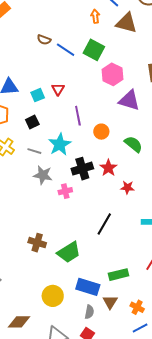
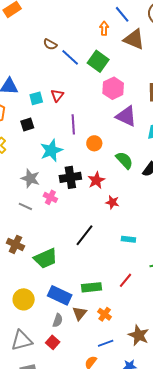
gray line: (34, 151) -> (25, 206), moved
pink cross: (65, 191) -> (50, 197), turned 32
orange cross: (137, 307) -> (105, 314), moved

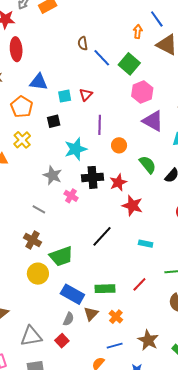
brown semicircle: (50, 44) -> (83, 43), turned 48
red star: (112, 202) -> (132, 206), size x1.5
gray line: (25, 206) -> (39, 209), moved
yellow circle: (24, 299) -> (38, 274), moved

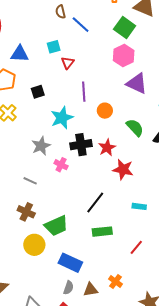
green square: (129, 64) -> (125, 27), moved
cyan square: (65, 96) -> (54, 47), moved
gray star: (53, 175) -> (41, 146), turned 30
green rectangle: (105, 289) -> (102, 232), moved
brown triangle: (91, 314) -> (90, 290), moved, turned 42

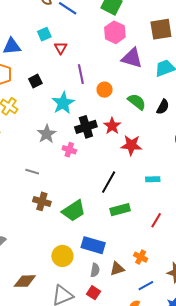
gray line: (30, 181) -> (32, 172), moved
yellow circle: (34, 245) -> (62, 256), moved

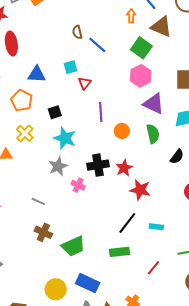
green semicircle: (137, 102) -> (153, 134), moved, turned 30
cyan star: (63, 103) -> (65, 138), moved, turned -30
black line: (109, 182) -> (127, 223), moved

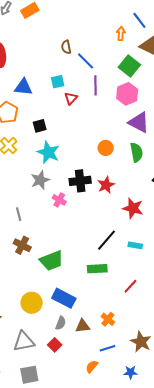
purple line: (101, 112) -> (95, 85), moved
red star: (140, 190) -> (133, 208), moved
gray line: (38, 201) -> (19, 214), turned 48

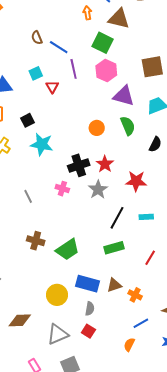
gray star: (40, 180) -> (98, 190), moved
gray line: (19, 214) -> (28, 196), moved
brown triangle: (83, 326) -> (114, 285), moved

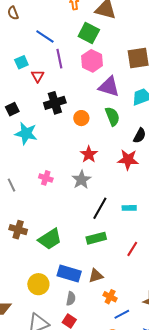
brown semicircle: (37, 38) -> (13, 13), moved
black cross: (79, 165) -> (55, 103), moved
red star: (136, 181) -> (128, 160), moved
orange cross: (135, 295) -> (110, 297), moved

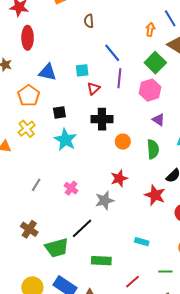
purple triangle: (109, 87) -> (159, 120), size x0.6
gray line: (11, 185) -> (36, 185), turned 40
black line: (100, 208) -> (82, 228), moved

